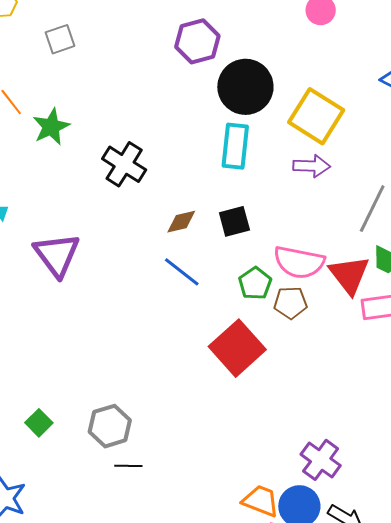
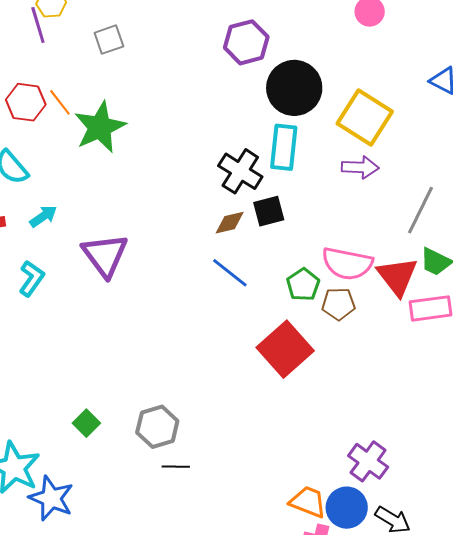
green star: (51, 127) -> (100, 127), size x1.4
black cross: (124, 164) -> (240, 171), moved
black square: (234, 221) -> (269, 211), moved

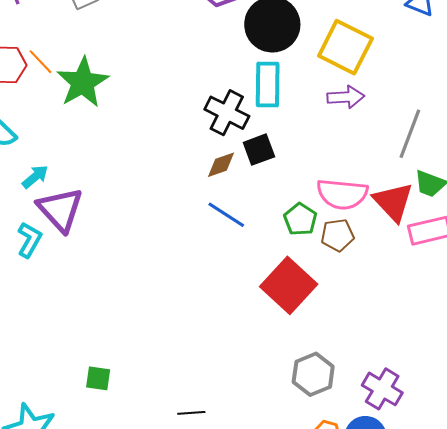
purple triangle: (105, 255) -> (60, 210), moved
green square: (86, 423) -> (98, 378), turned -32
gray hexagon: (157, 427) -> (313, 374), moved

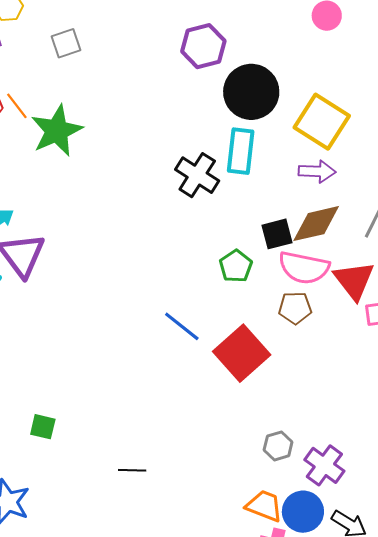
black square: (259, 150) -> (277, 234), moved
brown diamond: (221, 165) -> (316, 224), moved, size x1.6
blue line: (226, 215) -> (182, 326), moved
green pentagon: (300, 219) -> (236, 266), moved
gray hexagon: (313, 374) -> (278, 446), moved, size x0.7

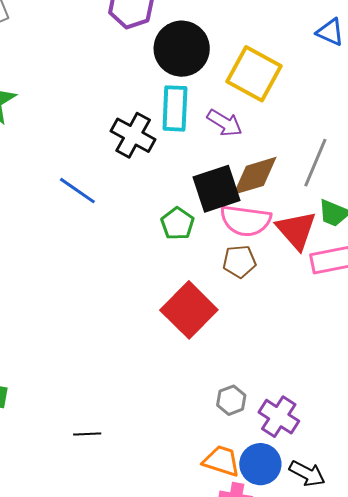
purple arrow: (317, 171) -> (224, 123), moved, turned 33
black square: (277, 234) -> (217, 189), size x1.5
blue line: (182, 326) -> (77, 191), moved

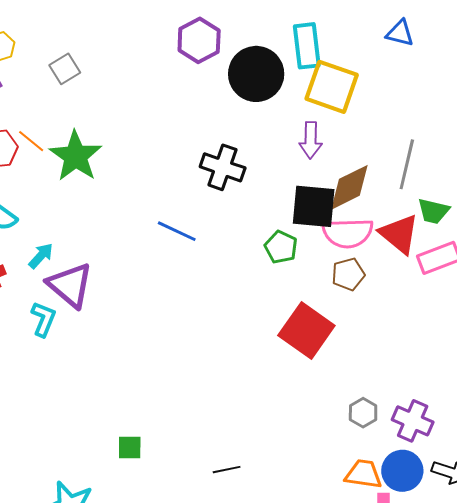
cyan rectangle: (175, 108) -> (307, 46), moved
purple arrow: (224, 123) -> (311, 140), turned 69
black square: (217, 189) -> (314, 206), turned 33

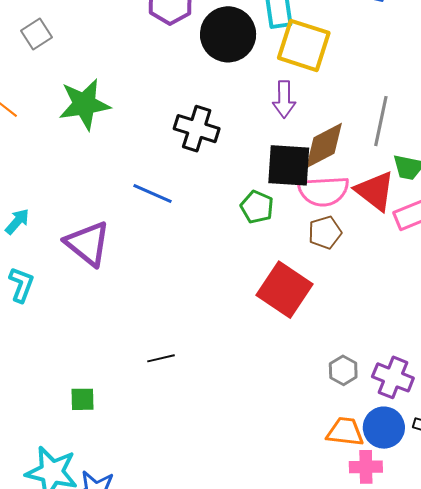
green star: (76, 156) -> (84, 104), moved, turned 30
purple triangle: (70, 285) -> (88, 244), moved
green square: (130, 448) -> (82, 399), moved
black line: (227, 470) -> (161, 358), moved

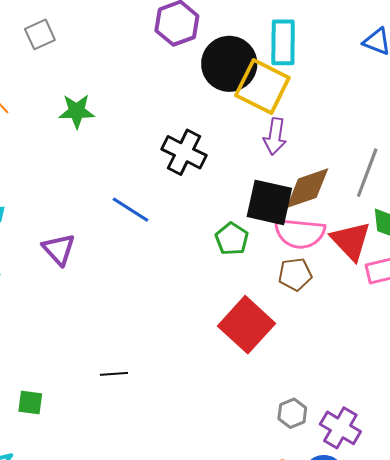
yellow square: (304, 45) -> (262, 87), moved
green star: (84, 104) -> (77, 111), size x0.7
purple triangle: (88, 244) -> (59, 249), size x0.7

